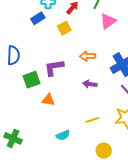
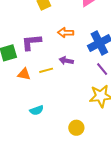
yellow line: (92, 120) -> (46, 70), moved

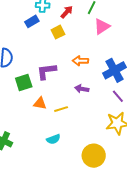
yellow line: (46, 70) -> (61, 109), moved
yellow circle: (76, 128) -> (94, 156), size x1.5

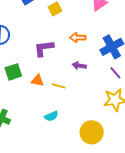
green square: (24, 83) -> (13, 72), moved
yellow line: (61, 109) -> (59, 86), turned 32

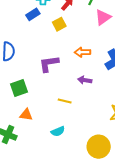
orange triangle: (38, 80) -> (26, 115), moved

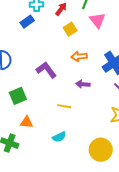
pink triangle: (103, 17) -> (97, 20), turned -30
yellow square: (59, 24) -> (70, 29), moved
purple L-shape: (49, 64) -> (46, 70), turned 65

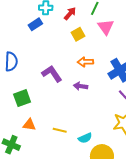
purple arrow: (83, 84) -> (81, 86), moved
yellow line: (64, 106) -> (60, 130), moved
cyan semicircle: (59, 137) -> (85, 138), moved

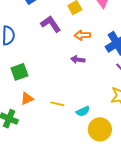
purple L-shape: (52, 74) -> (51, 24), moved
orange triangle: (29, 125) -> (27, 99), turned -32

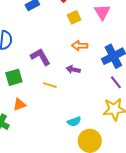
purple L-shape: (51, 24) -> (40, 57), moved
yellow line: (57, 104) -> (50, 85), moved

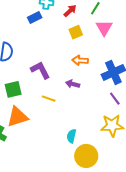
orange triangle: (19, 104) -> (18, 117), size x1.6
cyan semicircle: (74, 121) -> (71, 136), turned 120

